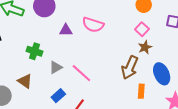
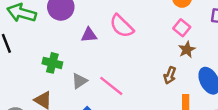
pink semicircle: (93, 25) -> (122, 26), turned 30
brown arrow: (130, 67) -> (170, 75), size x0.6

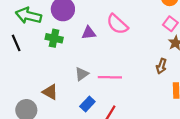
green cross: (52, 63) -> (54, 38), moved
pink line: (111, 86) -> (110, 77), turned -35

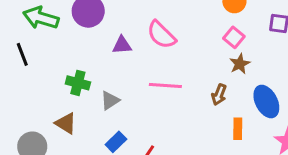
green cross: (54, 38) -> (78, 83), moved
pink line: (110, 77) -> (165, 85), moved

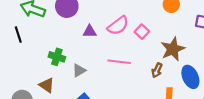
pink semicircle: (161, 35) -> (118, 26), turned -85
pink square: (234, 37) -> (142, 32), moved
brown star: (240, 64) -> (173, 49), size x1.6

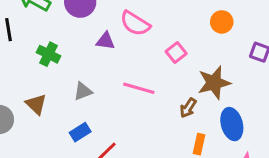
pink semicircle: (118, 26) -> (135, 23), moved, turned 60
green cross: (57, 57) -> (49, 54), moved

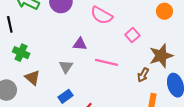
purple triangle: (106, 41) -> (80, 44), moved
green cross: (49, 54) -> (21, 53), moved
gray triangle: (83, 91) -> (66, 67), turned -32

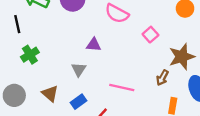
green cross: (21, 53) -> (30, 55), turned 35
pink line: (107, 62) -> (122, 87), moved
brown triangle: (32, 78) -> (50, 93), moved

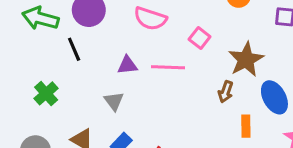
black line: (17, 24) -> (74, 49), moved
pink line: (122, 87) -> (168, 67), moved

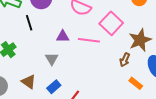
pink square: (200, 38) -> (111, 23), size x1.6
orange rectangle: (246, 126) -> (136, 83), turned -56

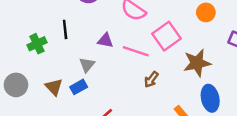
black line: (29, 23) -> (65, 29), moved
brown arrow: (125, 60) -> (151, 79), moved
blue rectangle: (54, 87) -> (79, 87), moved

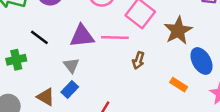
black line: (65, 29) -> (39, 37), turned -30
purple triangle: (105, 40) -> (82, 36), size x1.5
green cross: (37, 44) -> (16, 60), turned 30

